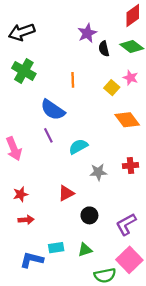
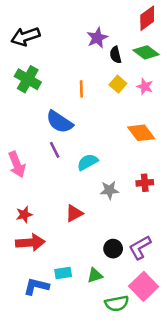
yellow square: (112, 88) -> (118, 84), moved
black circle: (89, 215) -> (113, 249), moved
red arrow: (26, 220) -> (30, 243), size x1.6

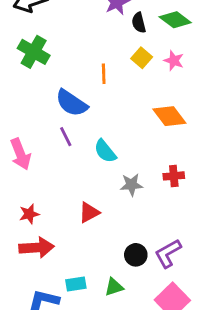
orange line: (81, 89) -> (104, 74), moved
cyan semicircle: (88, 162) -> (105, 151), turned -100

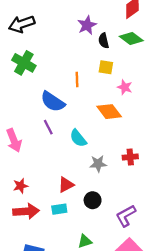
yellow square: (142, 58) -> (106, 67), turned -32
pink star: (174, 61) -> (125, 87), moved
orange diamond: (169, 116) -> (109, 112), moved
black circle: (136, 255) -> (93, 200), moved
cyan rectangle: (76, 284) -> (59, 209), moved

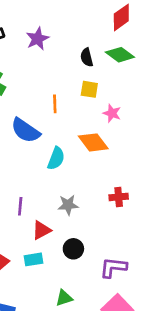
purple star: (87, 25) -> (37, 39), moved
purple line: (48, 127) -> (20, 206), moved, turned 32
cyan semicircle: (78, 138) -> (56, 158), moved, turned -120
gray star: (98, 164) -> (68, 205), moved
purple L-shape: (126, 216) -> (113, 267), turned 35

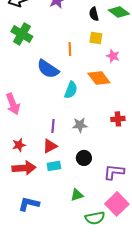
purple line: (20, 206) -> (53, 126), moved
red triangle: (41, 230) -> (50, 146), moved

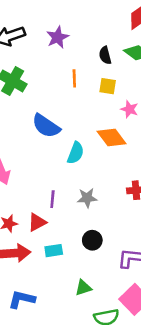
orange line: (70, 49) -> (74, 78), moved
red triangle: (50, 146) -> (37, 222), moved

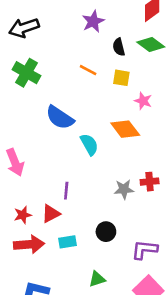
purple star: (58, 37) -> (93, 21), moved
orange line: (74, 78) -> (88, 70), turned -60
cyan semicircle: (76, 153) -> (89, 144), turned -50
gray star: (87, 198) -> (124, 189), moved

